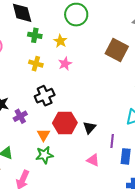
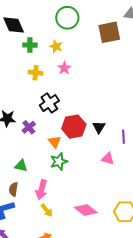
brown square: (117, 50) -> (109, 32), moved, turned -30

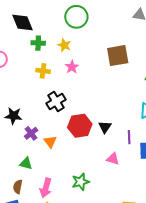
brown square: (109, 32) -> (118, 56), moved
purple cross: (29, 127) -> (31, 133), moved
orange triangle: (55, 142) -> (50, 142), moved
green star: (59, 162) -> (81, 182), moved

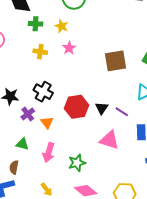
brown square: (118, 56) -> (115, 61), moved
black cross: (56, 101) -> (43, 92), moved, turned -30
purple line: (129, 137) -> (122, 112), moved, turned -56
pink triangle: (113, 159) -> (109, 140), size x1.5
pink arrow: (46, 188) -> (49, 152), moved

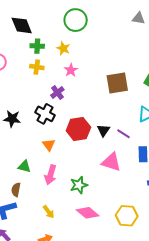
yellow cross: (40, 52) -> (37, 67), moved
purple cross: (28, 114) -> (57, 93), moved

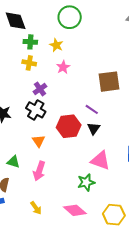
purple cross: (57, 93) -> (40, 89), moved
purple line: (124, 134) -> (92, 109), moved
green star: (79, 185) -> (86, 182), moved

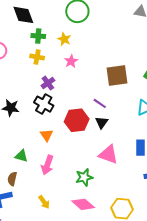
green star: (86, 182) -> (84, 177), moved

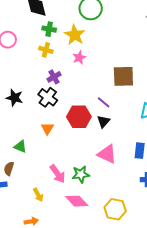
yellow star: (64, 39) -> (75, 35), size x1.5
pink arrow: (47, 165) -> (58, 174), moved, turned -60

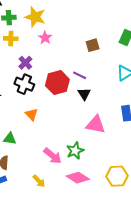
brown square: (123, 76) -> (93, 45), size x0.6
red hexagon: (79, 117) -> (57, 82), moved

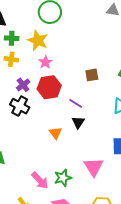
red hexagon: (57, 82) -> (49, 87), moved
orange triangle: (32, 114) -> (55, 133), moved
pink triangle: (96, 125) -> (94, 167), moved, turned 40

